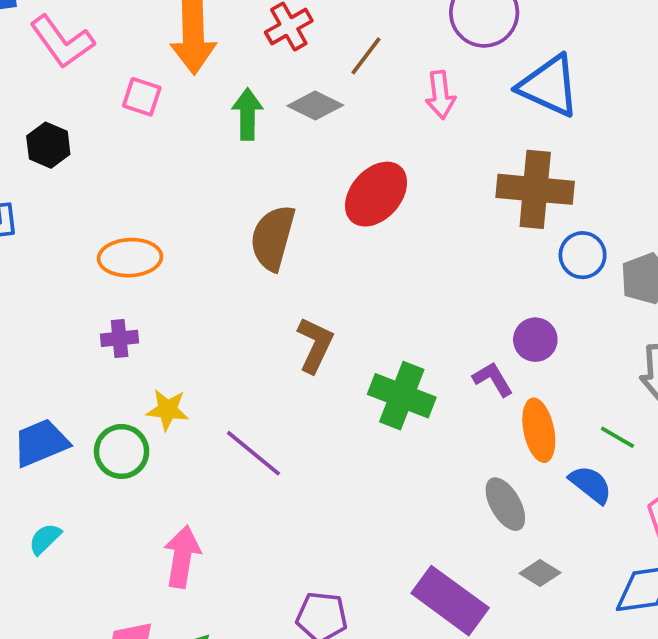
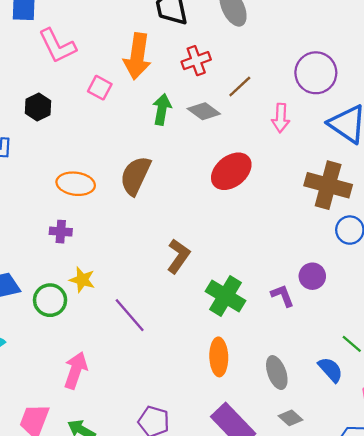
brown semicircle: (273, 238) -> (135, 176), moved
orange ellipse: (539, 430) -> (219, 357), moved

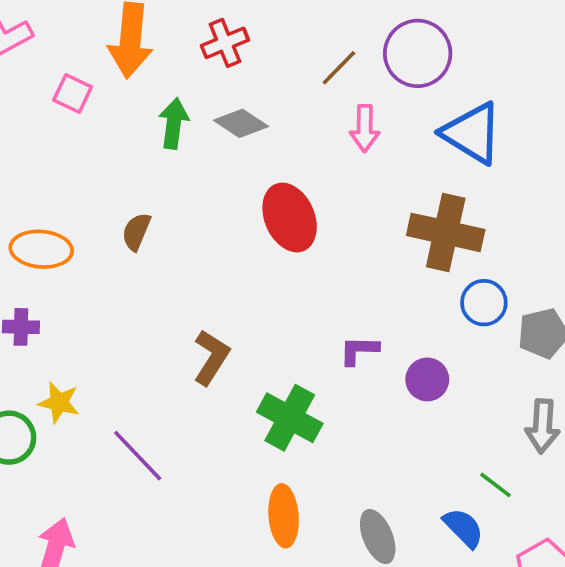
brown line: (240, 87) -> (339, 68), moved
red ellipse: (231, 171) -> (290, 217), turned -72
brown semicircle: (135, 176) -> (136, 232), size x0.6
purple L-shape: (282, 296) -> (359, 350), moved, turned -65

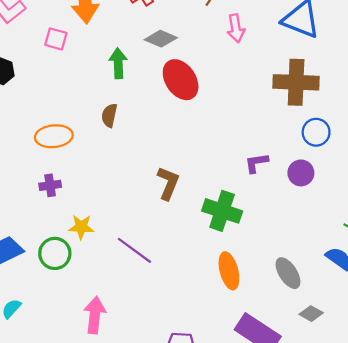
green arrow: (174, 123) -> (118, 63), moved
red ellipse: (290, 217) -> (181, 80), moved
blue circle: (484, 303) -> (316, 132), moved

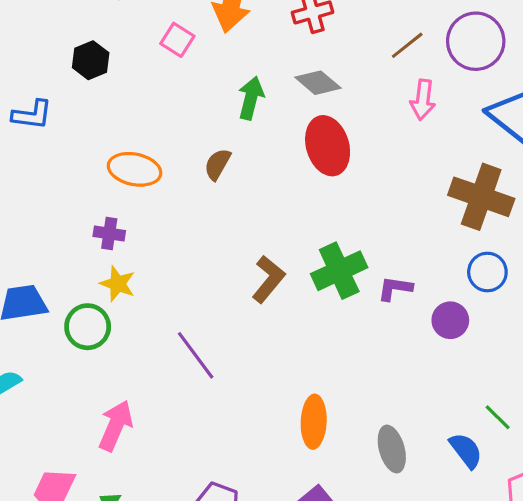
green cross: (222, 211) -> (339, 271), moved, turned 30
yellow star: (81, 227) -> (118, 284), moved

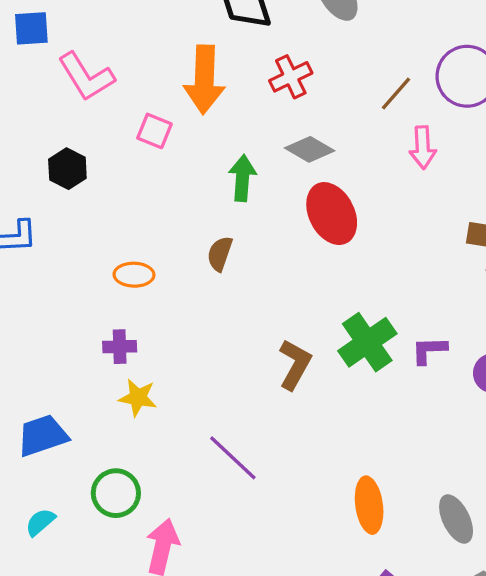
orange ellipse: (135, 169) -> (134, 275), size x0.7
green circle: (88, 327) -> (116, 493), moved

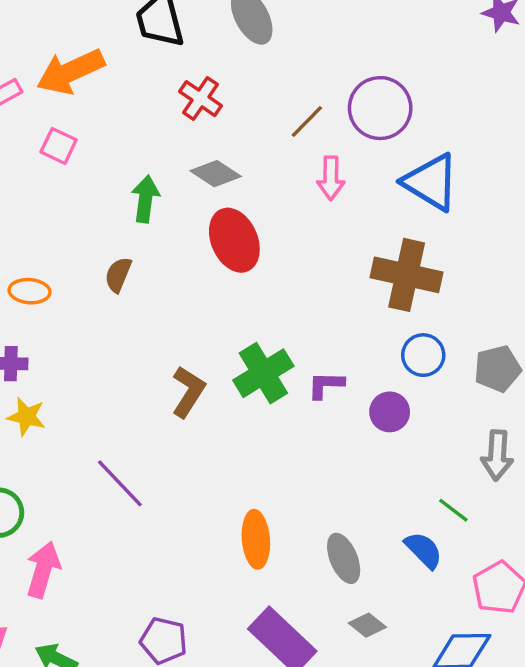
red cross: (291, 77) -> (200, 99), turned -33
orange arrow: (204, 80) -> (71, 72), moved, turned 60

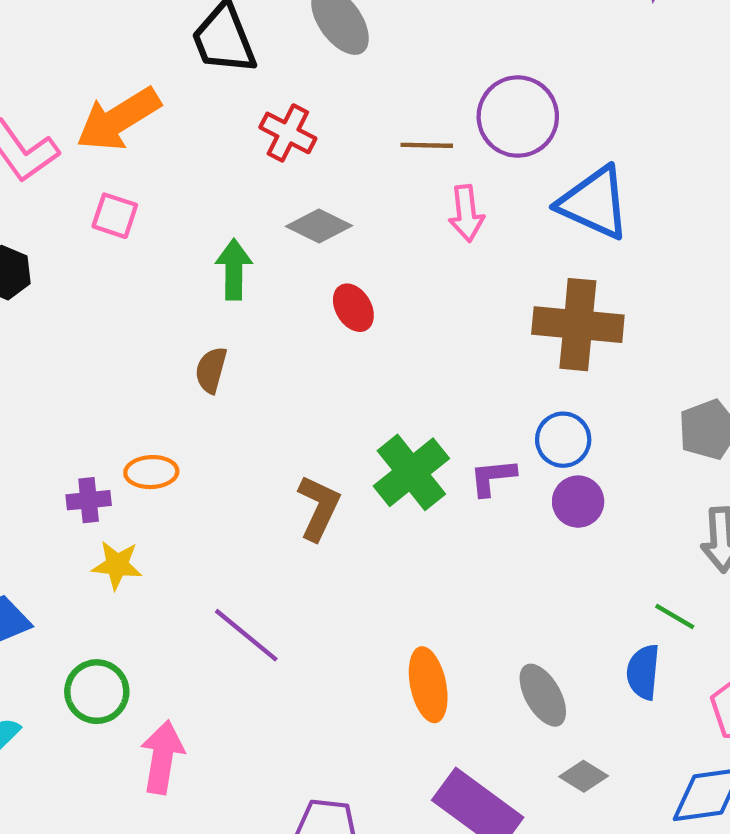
brown line: (307, 121) -> (427, 145), turned 54
red ellipse: (234, 240) -> (353, 308), size x0.6
orange ellipse: (30, 291) -> (151, 472), moved
blue circle: (423, 355) -> (563, 440), moved
blue semicircle: (424, 550) -> (643, 672), turned -123

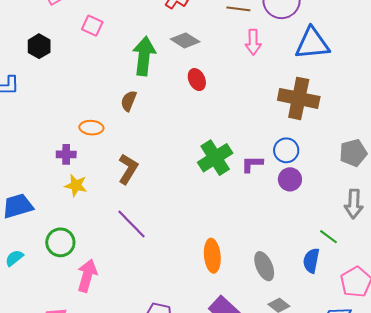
blue triangle: (594, 203) -> (312, 44), turned -36
green arrow: (234, 269) -> (144, 56), size x1.4
orange ellipse: (151, 472) -> (91, 128), moved
brown L-shape: (319, 508) -> (128, 169), moved

